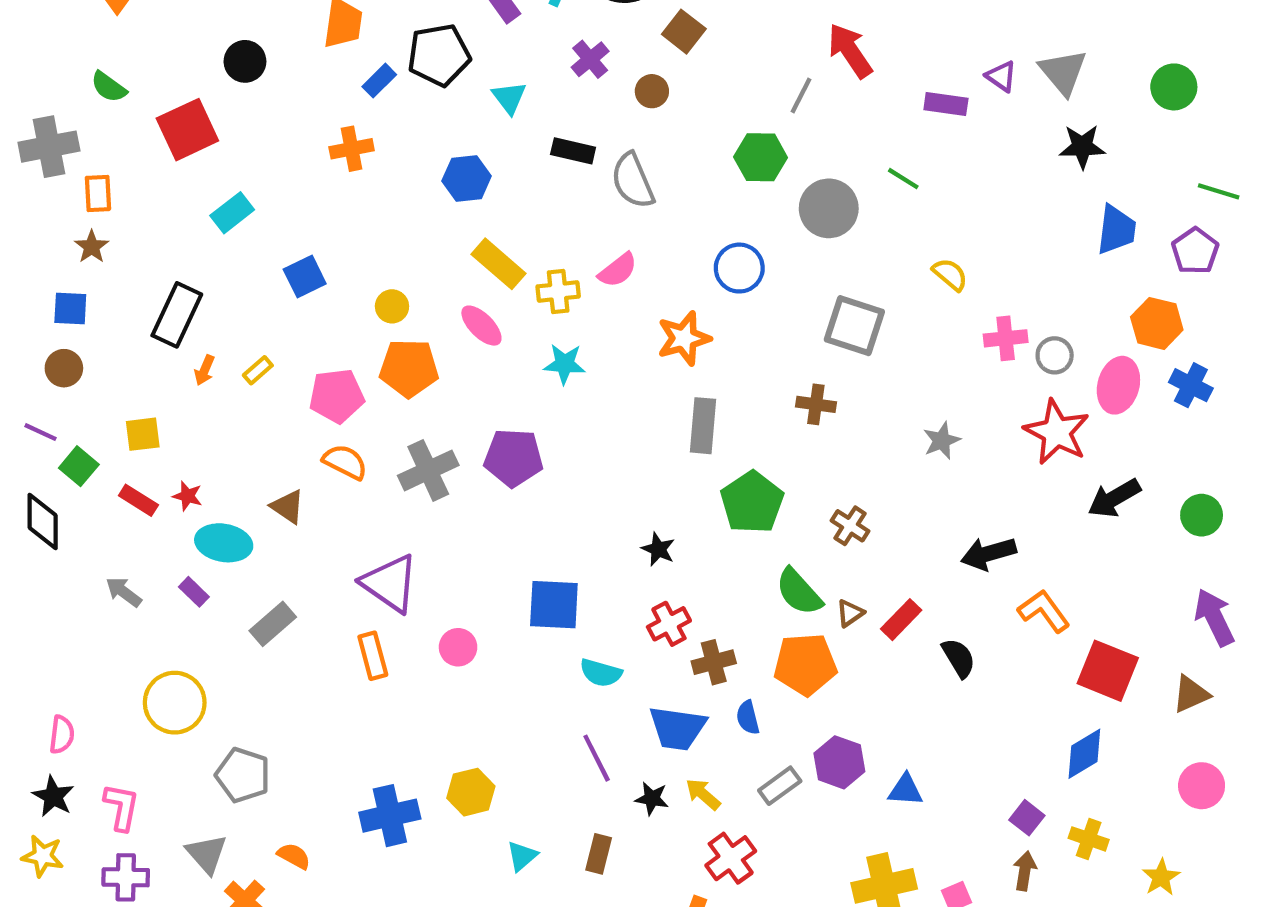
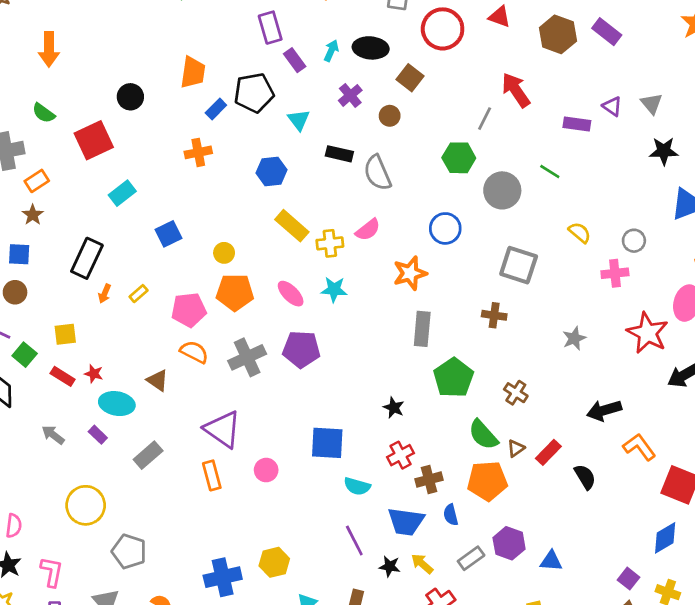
gray triangle: (1063, 72) -> (652, 104), size x0.7
orange rectangle: (98, 193) -> (37, 181), turned 60
pink ellipse: (481, 326) -> (291, 294), moved
gray circle: (1055, 355) -> (634, 241), moved

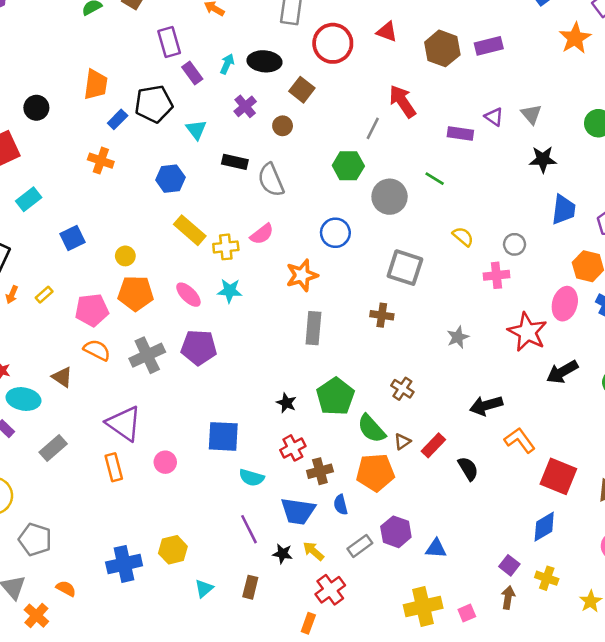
purple rectangle: (607, 32) -> (489, 46), turned -52
orange cross: (198, 152) -> (101, 161), turned 30
green pentagon: (453, 378) -> (335, 396), moved

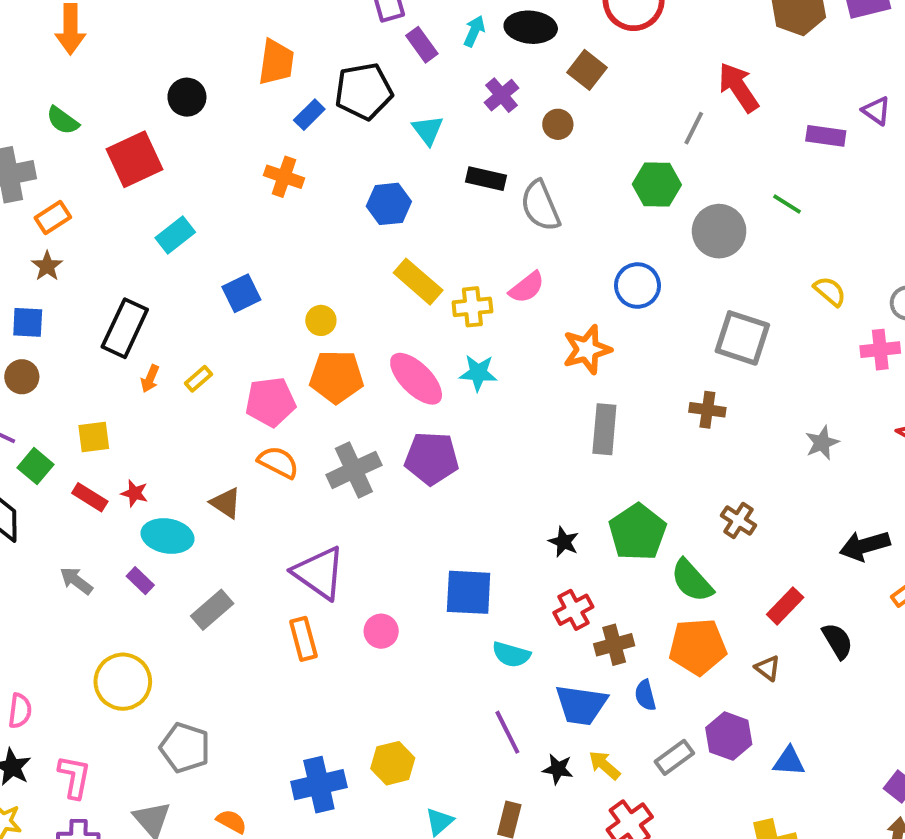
pink ellipse: (188, 295) -> (416, 379), size x1.4
brown triangle: (402, 442) -> (768, 668), moved, turned -48

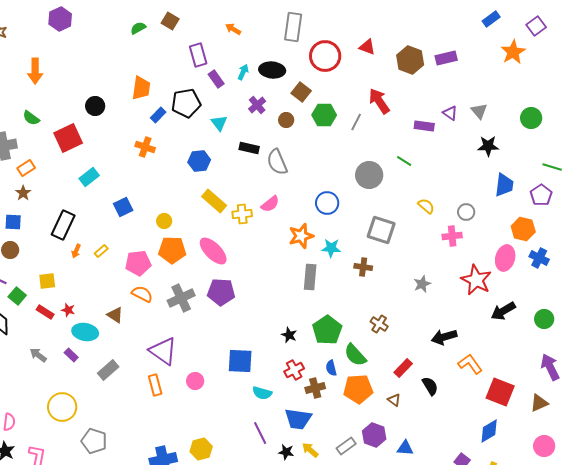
green hexagon: (657, 184) -> (324, 115), moved
cyan star: (478, 373) -> (331, 248), moved
blue semicircle: (645, 695) -> (331, 368), moved

